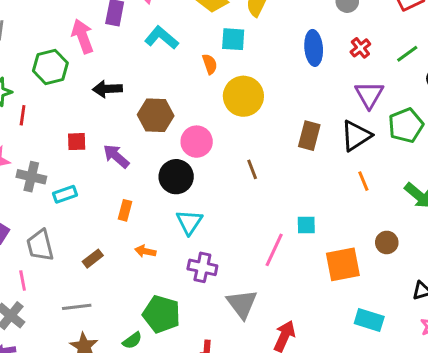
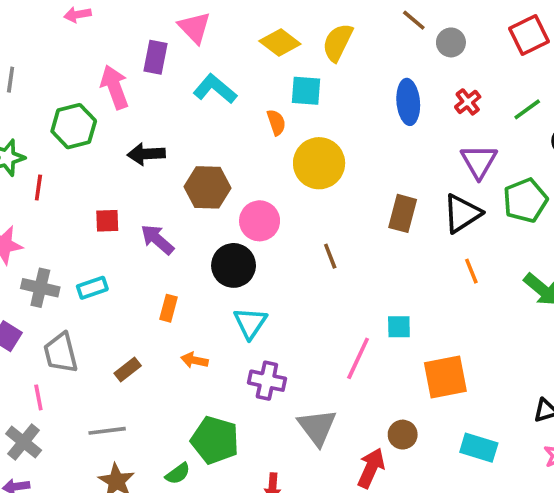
gray cross: (31, 177) -> (40, 288), moved
brown circle: (387, 242) -> (403, 435), moved

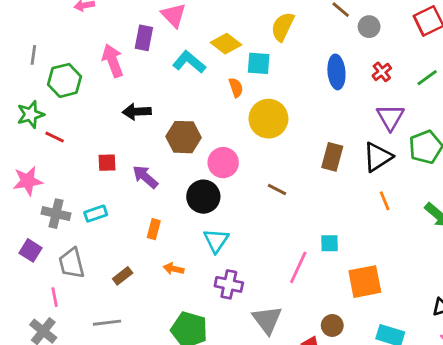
yellow diamond: (280, 42) -> (226, 44), moved
green hexagon: (74, 126) -> (64, 80), moved
red line: (38, 187) -> (55, 137), turned -72
brown line: (330, 256) -> (277, 189), turned -42

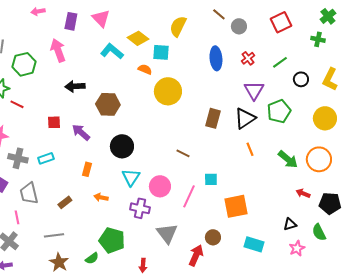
purple rectangle: (144, 38) -> (71, 21), moved
orange semicircle: (236, 88) -> (145, 69), turned -48
pink circle: (223, 163) -> (160, 186), moved
brown line: (277, 189) -> (183, 153), moved

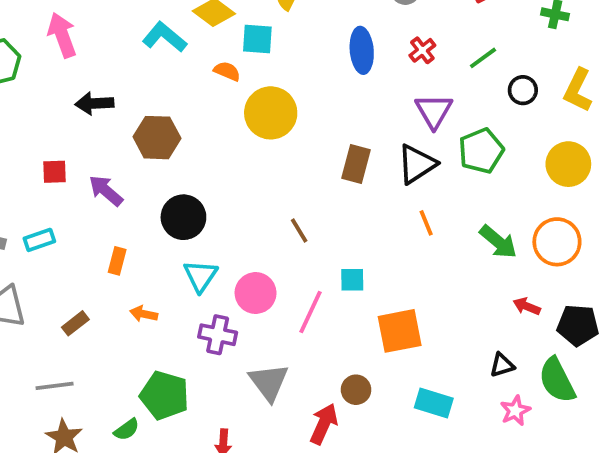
brown line: (183, 153) -> (299, 230), turned 32
green semicircle: (319, 232) -> (557, 380), size x1.4

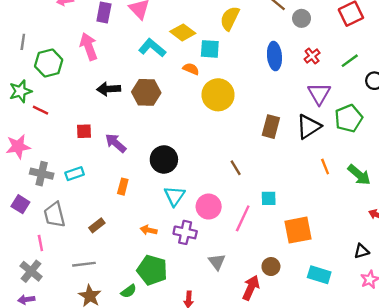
brown hexagon: (157, 138) -> (146, 92), moved
orange line: (426, 223) -> (325, 167), moved
orange arrow: (144, 314) -> (149, 230), moved
gray triangle: (269, 382) -> (217, 262), size x0.7

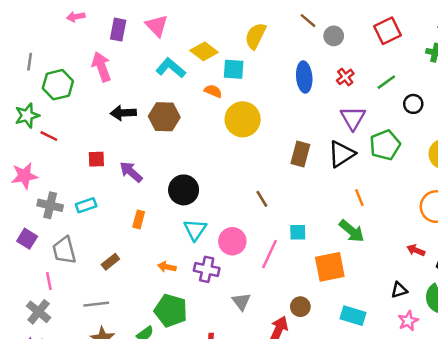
green arrow: (359, 175) -> (352, 231), moved

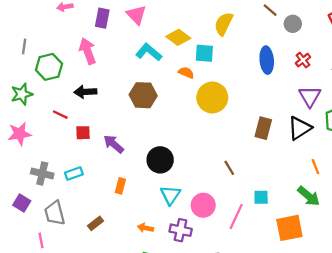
black arrow: (123, 113) -> (85, 92), moved
red line: (49, 136) -> (60, 115), moved
pink star: (24, 176) -> (20, 134), moved

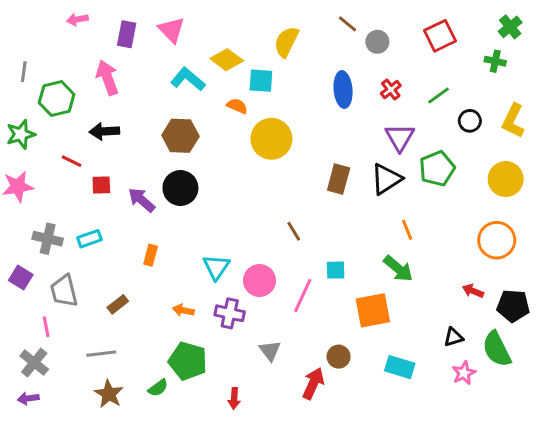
black circle: (160, 160) -> (180, 188), moved

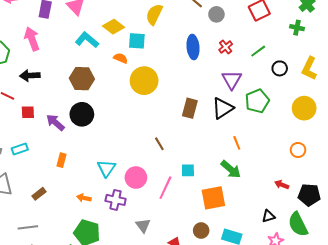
orange circle: (497, 240) -> (298, 150), size x0.6
brown circle: (339, 357) -> (201, 231), moved

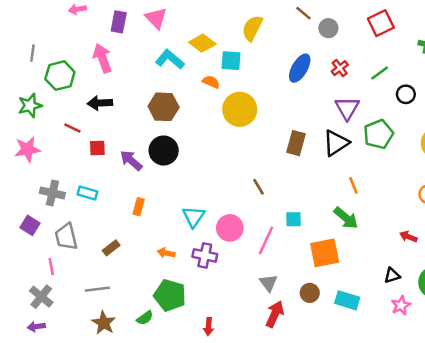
blue ellipse: (193, 47) -> (300, 68), turned 35
cyan rectangle: (20, 149) -> (87, 193), turned 35
gray triangle: (143, 225) -> (268, 283), moved

